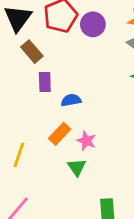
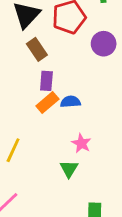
purple circle: (93, 24) -> (104, 44), moved
orange rectangle: (60, 134) -> (47, 102), moved

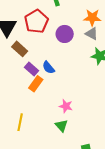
purple rectangle: (46, 81) -> (32, 69), turned -40
blue semicircle: (70, 102) -> (48, 68), moved, turned -112

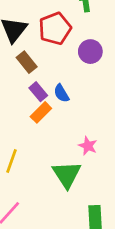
pink star: (66, 106) -> (88, 146), moved
green triangle: (62, 126) -> (67, 174), size x1.6

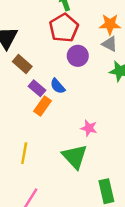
red pentagon: (55, 29) -> (64, 28), moved
purple circle: (90, 52) -> (78, 56), moved

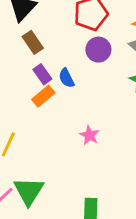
green triangle: (75, 157) -> (29, 191), moved

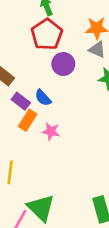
pink star: (89, 135) -> (51, 131), moved

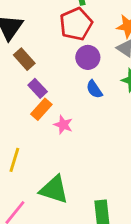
blue semicircle: (43, 98) -> (94, 89), moved
green triangle: (41, 208) -> (54, 190), moved, turned -36

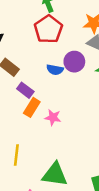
purple circle: (88, 57) -> (74, 62), moved
blue semicircle: (94, 89) -> (55, 70), moved, turned -35

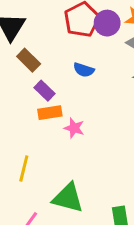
purple circle: (74, 62) -> (107, 23), moved
orange rectangle: (32, 107) -> (50, 113), turned 42

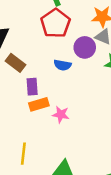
purple circle: (107, 23) -> (85, 47), moved
purple rectangle: (45, 91) -> (32, 87), turned 49

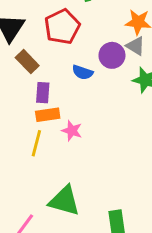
red pentagon: (55, 23) -> (62, 27), moved
yellow line: (23, 154) -> (36, 143), moved

